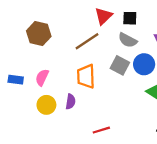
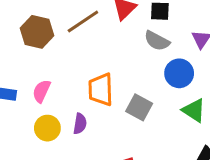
brown line: (87, 41) -> (83, 22), moved
gray square: (120, 65) -> (139, 107), moved

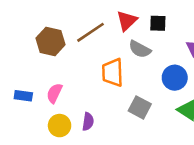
gray semicircle: (157, 41) -> (140, 49), moved
orange trapezoid: (101, 90) -> (113, 72), moved

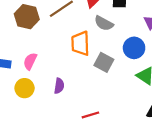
gray square: (140, 107) -> (104, 62), moved
yellow circle: (60, 126) -> (25, 88), moved

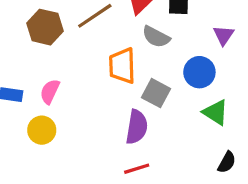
purple semicircle: (59, 86) -> (137, 127), moved, size x1.5

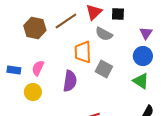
blue circle: (199, 72) -> (143, 56), moved
purple semicircle: (137, 127) -> (70, 81), moved

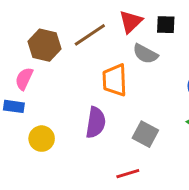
pink semicircle: (38, 68) -> (24, 79), moved
gray square: (104, 69) -> (145, 134), moved

